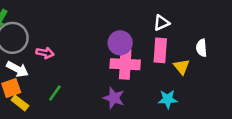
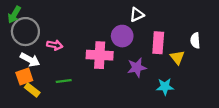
white triangle: (161, 23) -> (137, 15), moved
pink cross: (125, 64) -> (100, 55), moved
green line: (55, 93) -> (64, 81), turned 48
purple star: (114, 98) -> (137, 68), moved, turned -30

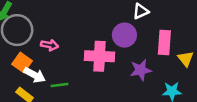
white arrow: (30, 60) -> (35, 75), moved
orange square: (24, 77) -> (22, 63), moved, turned -36

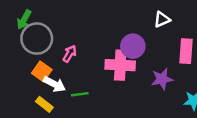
purple circle: (124, 35) -> (133, 46), moved
pink arrow: (50, 45) -> (70, 54), turned -70

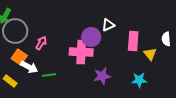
white triangle: (162, 20) -> (108, 25), moved
purple star: (162, 79) -> (102, 76), moved
yellow rectangle: (44, 104) -> (10, 81), moved

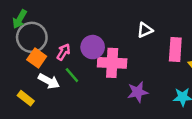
purple circle: (91, 37) -> (93, 47), moved
orange square: (19, 57) -> (37, 58), moved
green line: (49, 75) -> (72, 75), moved, turned 56

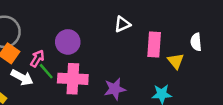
pink arrow: (63, 52) -> (37, 58), moved
pink cross: (112, 63) -> (73, 79), moved

